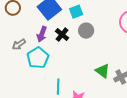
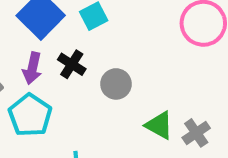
gray circle: (86, 31) -> (116, 84), moved

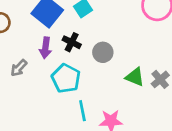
cyan pentagon: (30, 115) -> (66, 78), moved

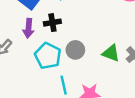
black cross: (72, 42) -> (52, 23), turned -35
gray circle: (103, 52) -> (75, 50), moved

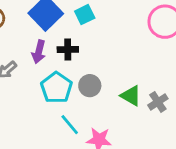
cyan line: (64, 85) -> (70, 125), turned -36

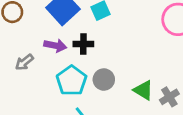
purple arrow: (39, 52) -> (55, 46), turned -95

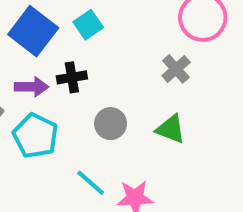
cyan pentagon: (72, 81) -> (35, 136), moved
gray cross: (169, 97) -> (176, 69), moved

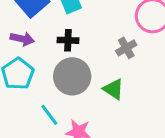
black cross: (72, 77) -> (68, 40), moved
gray circle: (111, 124) -> (72, 76), size x1.6

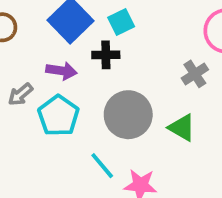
black cross: (68, 40) -> (106, 55), moved

